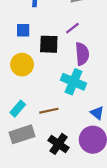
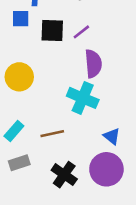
blue square: (23, 30) -> (21, 19), moved
black square: (49, 44) -> (52, 31), moved
gray rectangle: (22, 134) -> (19, 163), size x0.7

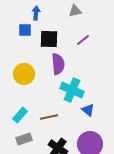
purple line: (81, 32) -> (83, 40), moved
purple semicircle: (93, 64) -> (58, 64), moved
blue triangle: (112, 136) -> (88, 110), moved

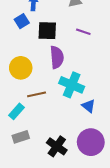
blue square: (25, 30) -> (22, 21), turned -32
purple line: (83, 40) -> (83, 32), turned 56
brown line: (49, 117) -> (37, 94), moved

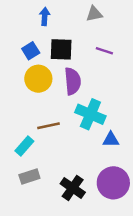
blue square: (22, 21) -> (31, 51), moved
yellow circle: (21, 68) -> (38, 79), moved
blue triangle: (89, 106) -> (111, 140), turned -40

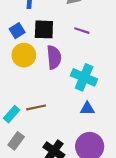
cyan cross: (90, 114) -> (84, 77), moved
brown line: (48, 126) -> (36, 107), moved
gray rectangle: (29, 177) -> (16, 141), turned -36

